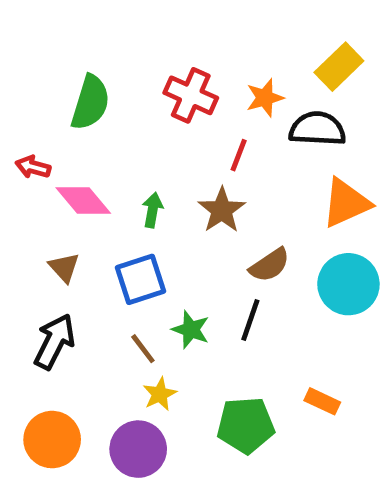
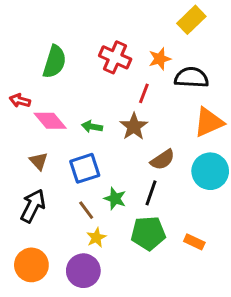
yellow rectangle: (339, 67) -> (191, 20), moved
green arrow: (152, 210) -> (92, 127), turned -90
green pentagon: (246, 425) -> (148, 233), moved

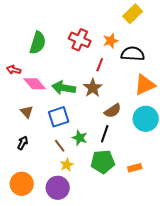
green arrow: (92, 127) -> (64, 88), size x1.6
black arrow: (33, 206) -> (23, 143), size x0.6
orange rectangle: (194, 242) -> (135, 168), turned -40

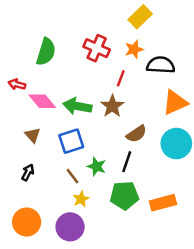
yellow rectangle: (133, 14) -> (140, 17), moved
orange rectangle: (135, 168) -> (163, 203), size x1.5

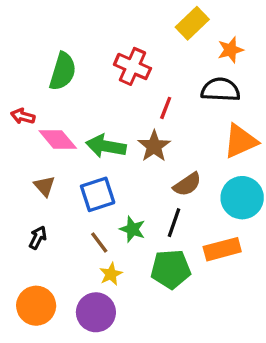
orange star: (134, 49) -> (230, 50), moved
orange rectangle: (163, 203) -> (222, 249), moved

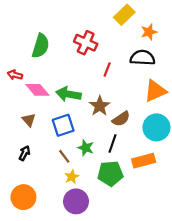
brown star: (154, 146) -> (100, 106), moved
purple circle: (96, 312) -> (76, 201), moved

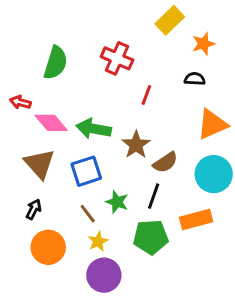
black semicircle: (142, 58) -> (195, 79), size x0.6
brown triangle: (29, 120) -> (39, 164), size x1.6
orange circle: (23, 197) -> (48, 247), moved

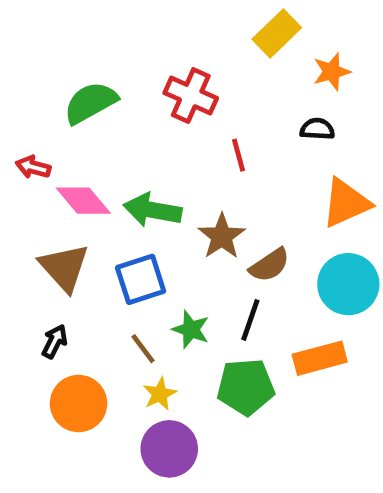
green semicircle: (56, 63) -> (90, 103), turned -136
red line: (146, 95) -> (238, 155), turned -36

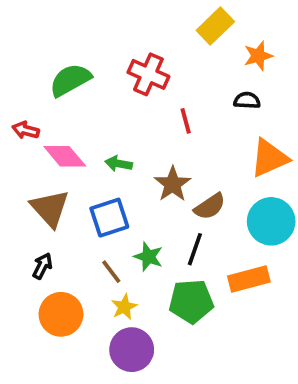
green arrow: (153, 210) -> (119, 164), size x0.6

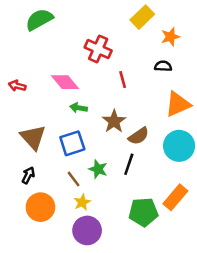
green semicircle: (70, 80) -> (39, 20), moved
pink diamond: (65, 156) -> (65, 82), moved
orange rectangle: (249, 279) -> (175, 197), moved, turned -35
green pentagon: (191, 301) -> (143, 212), moved

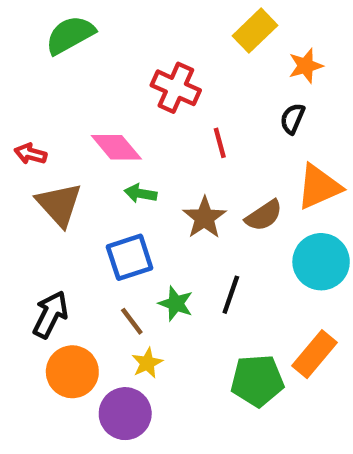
black semicircle: (163, 66) -> (292, 119), turned -70
brown semicircle: (139, 136) -> (264, 215), moved
brown triangle: (33, 137) -> (59, 204), moved
black arrow: (28, 175) -> (50, 315), size x1.5
purple circle: (87, 230) -> (125, 414), moved

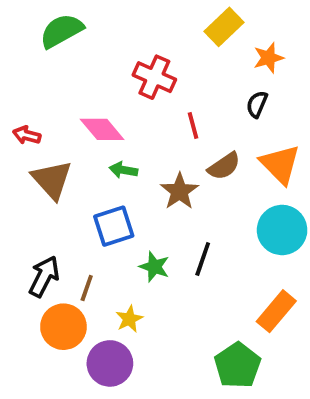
orange triangle: (319, 187) -> (280, 164), turned -51
brown semicircle: (264, 215) -> (224, 166), moved
brown line: (132, 321) -> (87, 288), moved, turned 56
green pentagon: (257, 381) -> (238, 365), moved, turned -30

